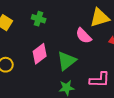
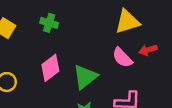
pink semicircle: (84, 36) -> (122, 58), moved

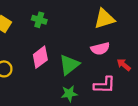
red arrow: (148, 50) -> (124, 65), moved, turned 56
pink semicircle: (122, 58) -> (100, 49), turned -60

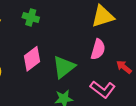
pink semicircle: (100, 49) -> (98, 49), turned -60
pink L-shape: (104, 85) -> (103, 89), turned 35

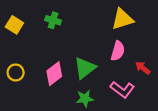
pink diamond: (32, 59) -> (54, 74), moved

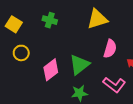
yellow triangle: (122, 19) -> (97, 19), moved
yellow circle: (16, 72) -> (21, 53), moved

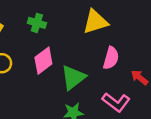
pink diamond: (51, 70) -> (43, 61), moved

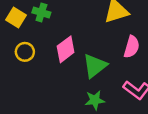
green cross: (37, 23) -> (41, 12), moved

